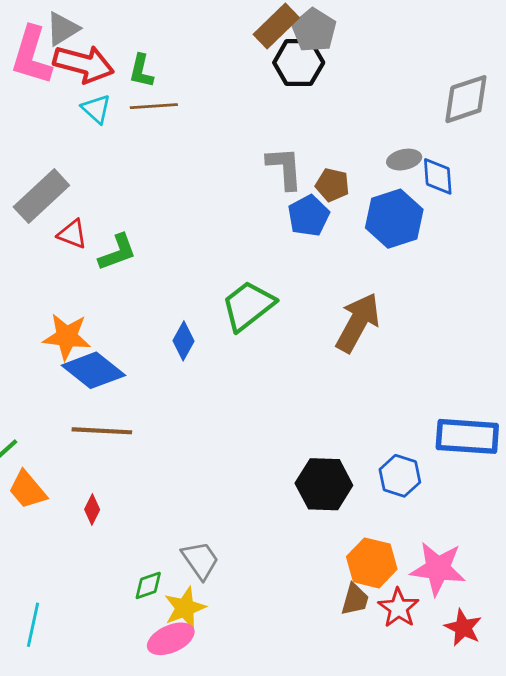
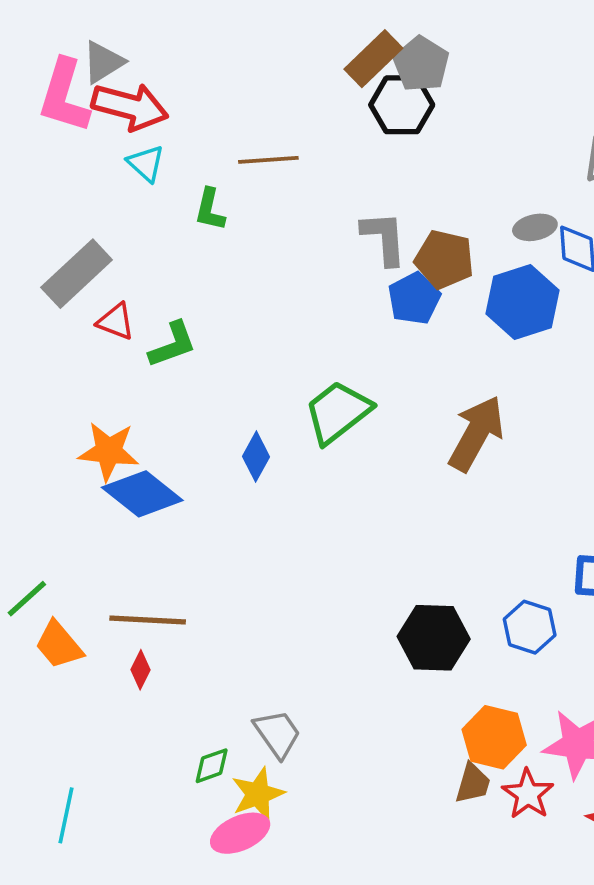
green L-shape: (141, 71) -> (210, 210), moved
brown line: (154, 106) -> (268, 160), moved
brown pentagon: (332, 185) -> (444, 259), size x1.4
brown line: (102, 431) -> (148, 620), moved

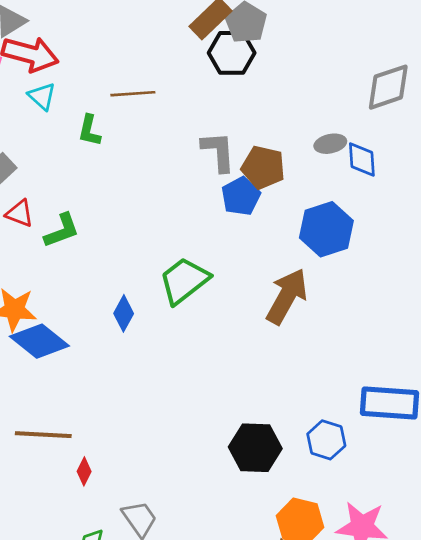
blue hexagon: (523, 302) -> (326, 229), moved
red diamond: (141, 670) -> (84, 471), moved

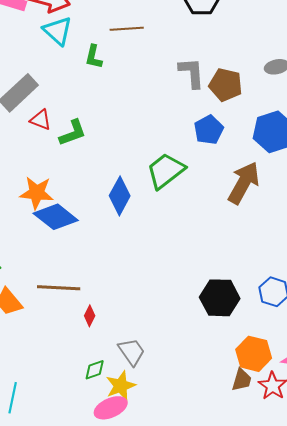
cyan triangle: (42, 96) -> (58, 31), size x1.4
blue pentagon: (241, 196) -> (209, 130), moved
blue diamond: (124, 313) -> (120, 196), size x1.4

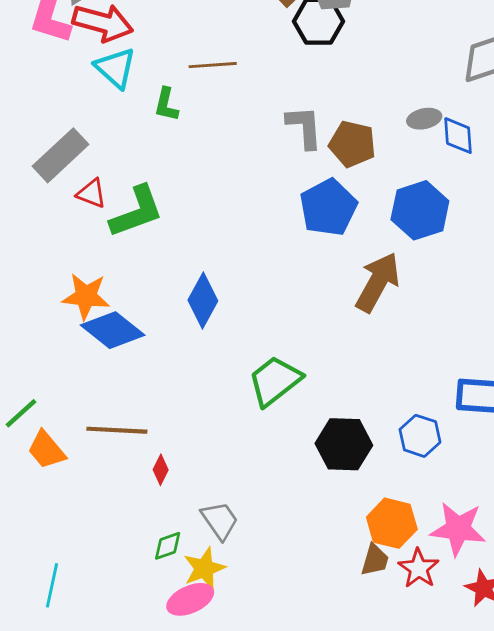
blue pentagon: (209, 130) -> (328, 207), size x1.4
green L-shape: (73, 133) -> (137, 212), size x1.4
green trapezoid: (166, 171) -> (275, 381), moved

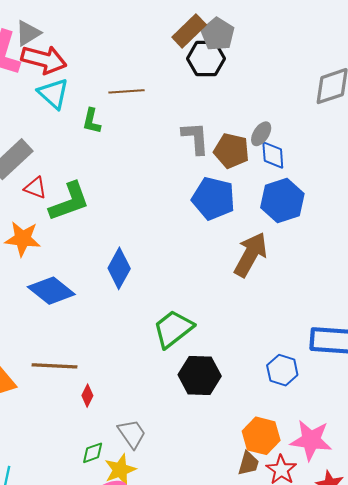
gray ellipse: (424, 119) -> (261, 134), moved, turned -45
blue diamond: (458, 136) -> (273, 155), moved
blue pentagon: (328, 207) -> (213, 198), turned -30
orange star: (86, 296) -> (23, 239), moved
black hexagon: (344, 444) -> (200, 375), moved

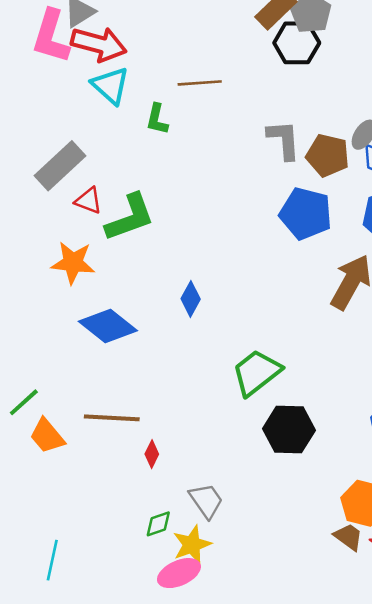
blue diamond: (119, 268) -> (191, 299), size x0.7
brown trapezoid: (248, 463) -> (348, 537), turned -70

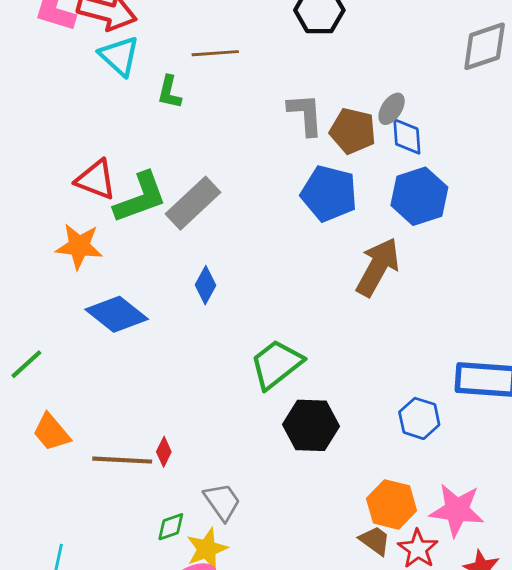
gray rectangle: (60, 166) -> (193, 203), moved
red triangle: (88, 201) -> (96, 180), size x1.4
green line: (24, 402) -> (26, 364), moved
brown line: (112, 418) -> (122, 460), moved

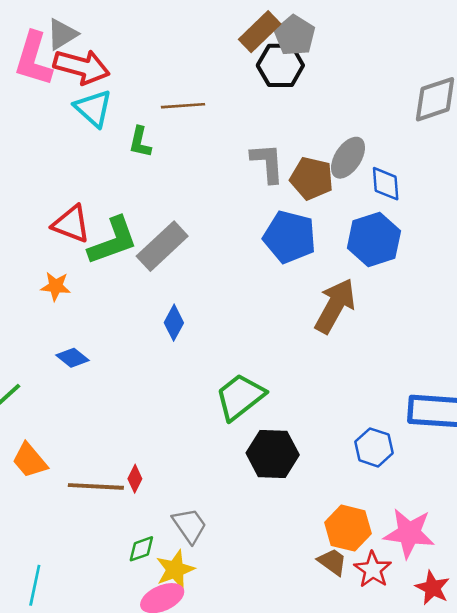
gray ellipse: (392, 109) -> (348, 158), size x1.4
blue diamond: (407, 137) -> (386, 184), moved
orange star: (79, 246) -> (56, 286), size x0.7
blue diamond: (117, 314) -> (73, 358), moved, size x0.6

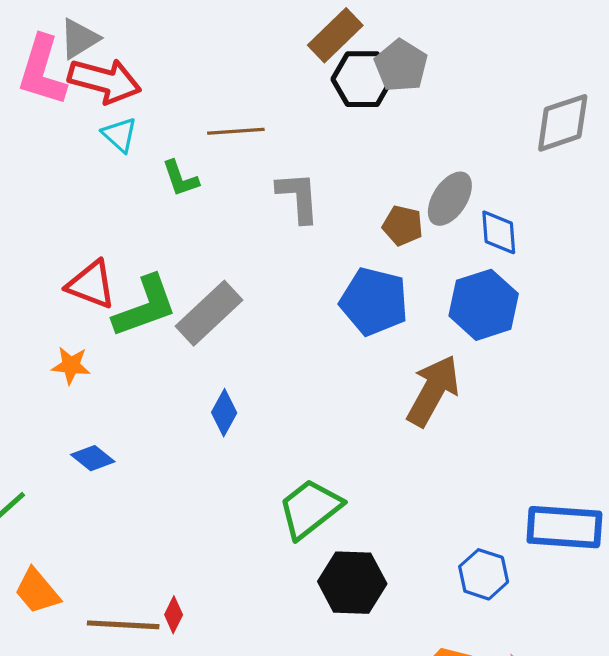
gray pentagon: (295, 36) -> (401, 66), moved
cyan triangle: (93, 108) -> (120, 135), size x0.7
green L-shape: (140, 142) -> (180, 178), turned -32
gray L-shape: (267, 163) -> (298, 197), moved
brown pentagon: (312, 178) -> (403, 226), size x0.7

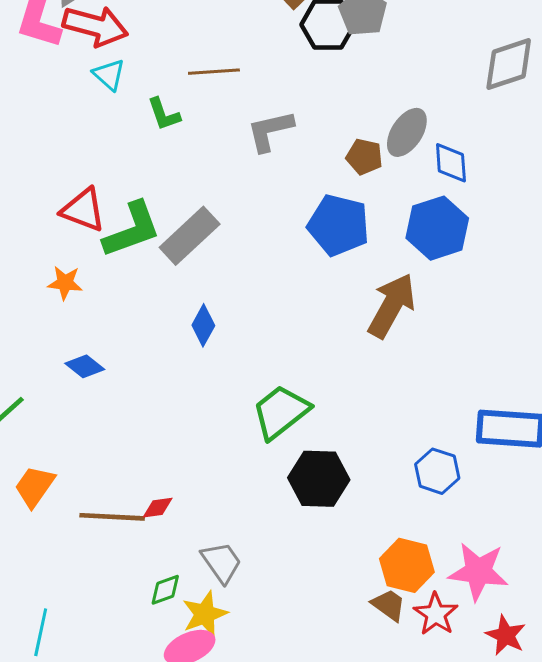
gray L-shape: (298, 197) -> (270, 131), turned -99
orange trapezoid: (37, 591) -> (35, 486), turned 75
red diamond: (174, 615) -> (158, 508), turned 56

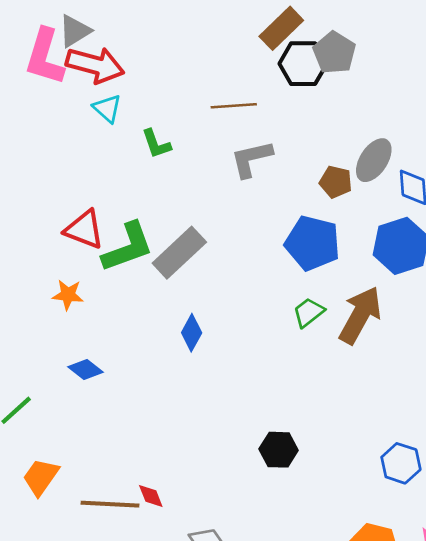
brown line: (214, 72) -> (234, 106), moved
green trapezoid: (281, 412) -> (309, 312), moved, size x0.6
black hexagon: (319, 479) -> (279, 450), moved, size x0.7
red diamond: (158, 508) -> (151, 496), turned 76

